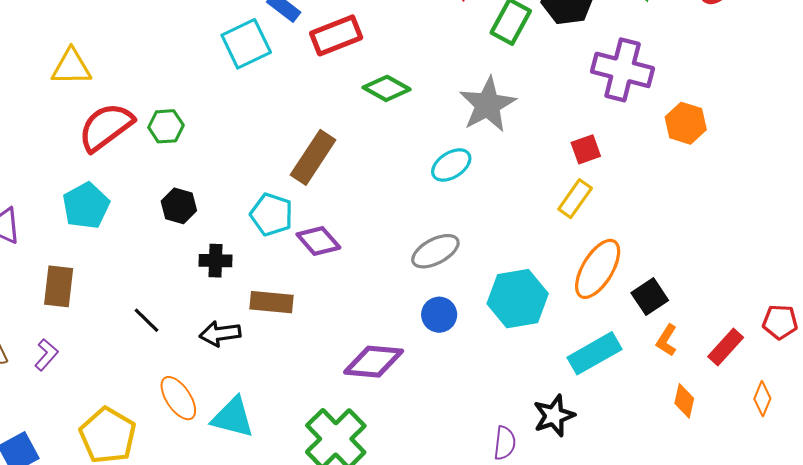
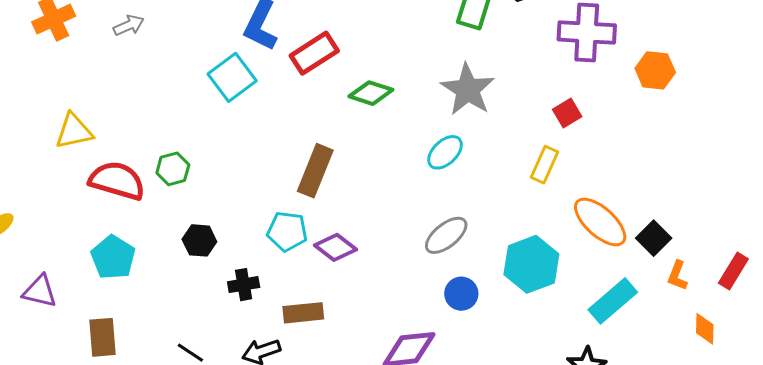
red semicircle: (106, 127) -> (117, 181), turned 64
yellow rectangle: (575, 199) -> (545, 165), moved
orange ellipse: (598, 269) -> (600, 222), turned -68

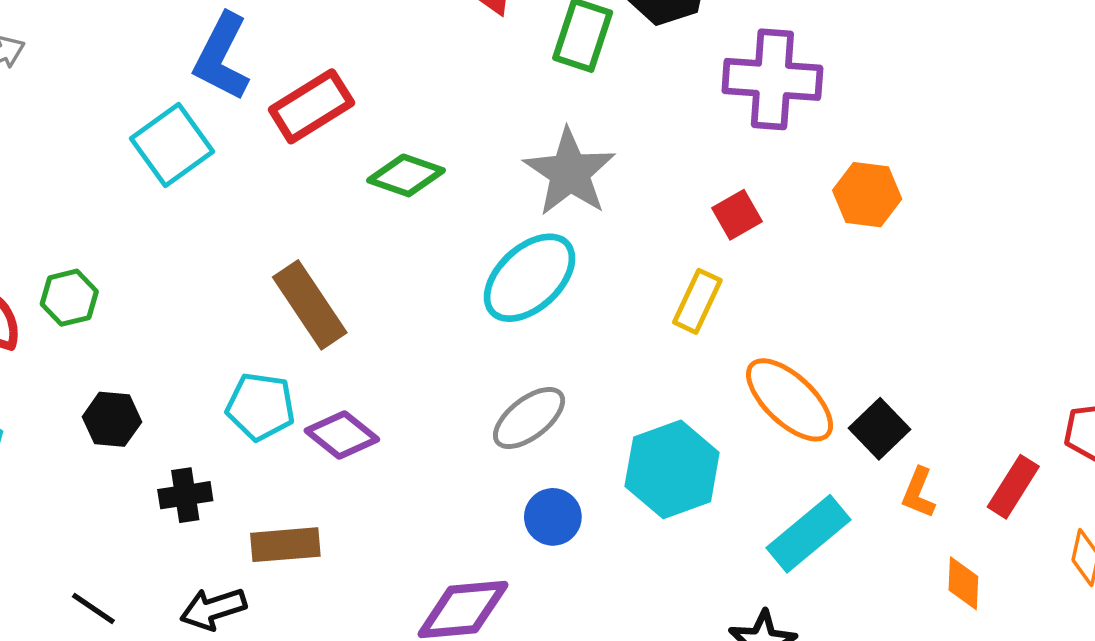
orange hexagon: (655, 70) -> (867, 195), moved
cyan ellipse: (445, 152) -> (530, 278), size x1.5
brown rectangle: (315, 171) -> (310, 305), turned -57

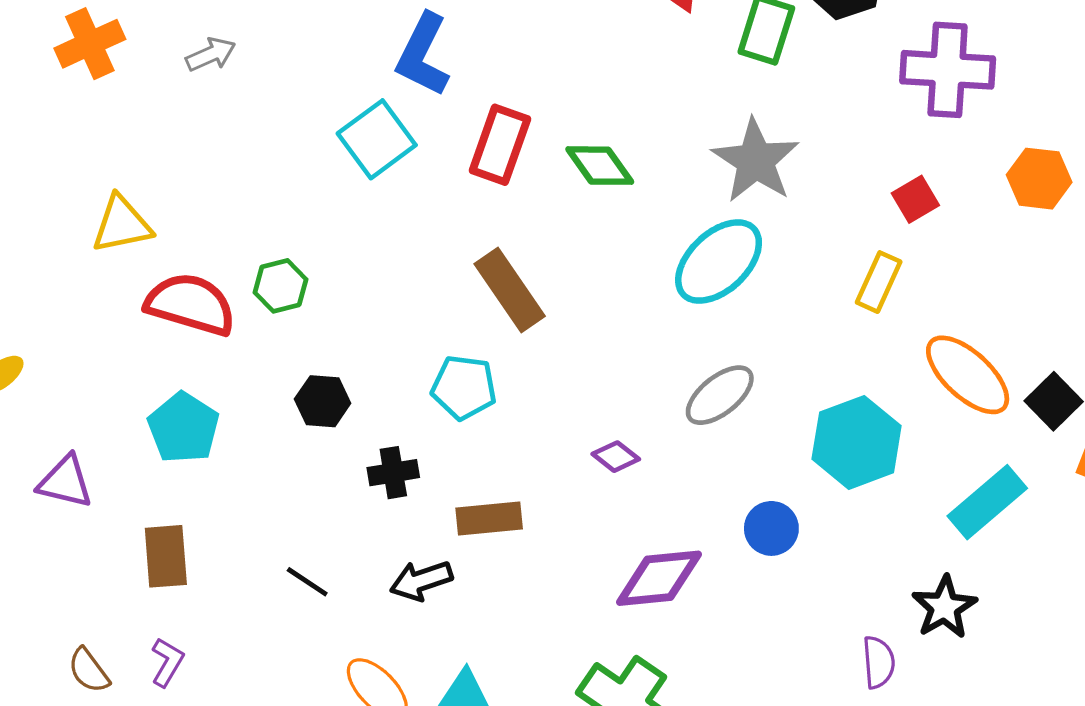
red rectangle: (311, 106) -> (500, 145), moved, turned -38
green diamond: (406, 175) -> (600, 166), turned 36
purple diamond: (342, 435) -> (616, 457), moved, size x0.7
blue circle: (553, 517) -> (771, 528), moved

